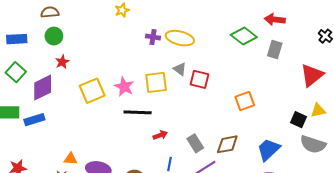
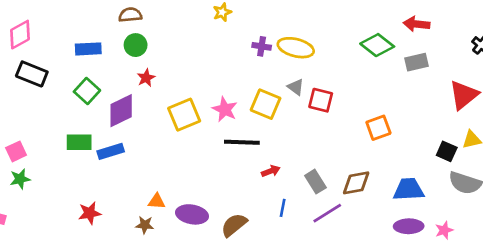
gray rectangle: (275, 49) -> (417, 62), turned 60
yellow square: (156, 82) -> (266, 104), turned 30
blue trapezoid: (269, 150) -> (409, 189), turned 40

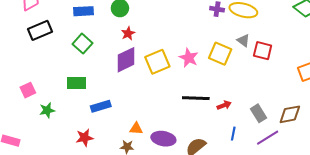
black rectangle: (32, 74) -> (40, 30), turned -45
purple diamond: (121, 111) -> (126, 60), moved
black line: (242, 142) -> (196, 98), moved
blue rectangle: (111, 151) -> (101, 106), moved
green star: (20, 179) -> (47, 110), moved

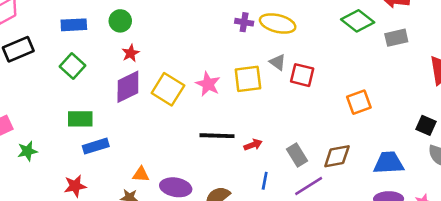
yellow square: (220, 54) -> (248, 79), turned -30
yellow square: (157, 62) -> (168, 89), turned -35
green rectangle: (76, 83) -> (80, 119), moved

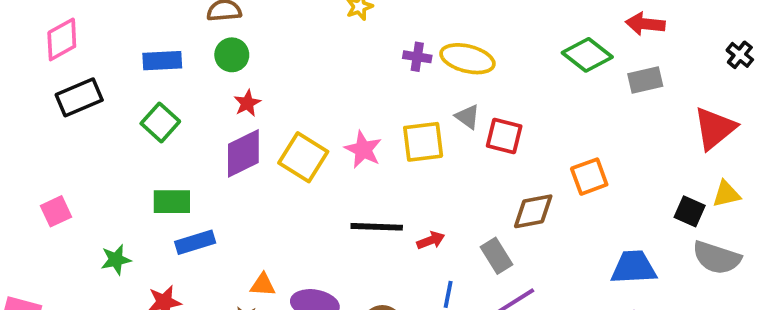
green star: (27, 151) -> (116, 260), moved
brown diamond: (337, 156) -> (533, 211), moved

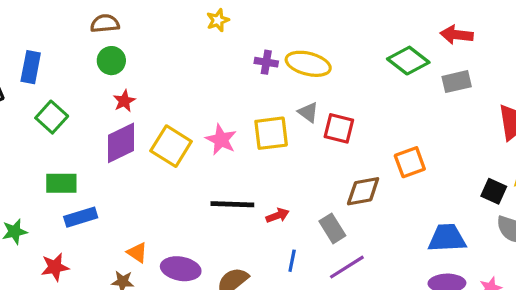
blue rectangle: (162, 61) -> (31, 67), moved, turned -76
orange triangle: (263, 285) -> (137, 253), turned 30

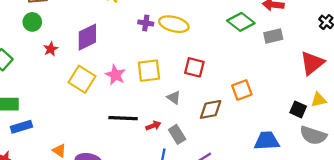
green circle: (111, 61) -> (32, 22), moved
gray triangle: (308, 112) -> (174, 98), moved
purple diamond: (121, 143) -> (87, 37), moved
gray rectangle: (332, 228) -> (177, 134), moved

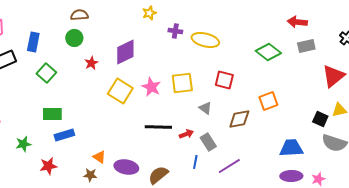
green diamond: (241, 22) -> (268, 52), moved
purple cross: (146, 23) -> (175, 31), moved
gray rectangle: (273, 36) -> (306, 46), moved

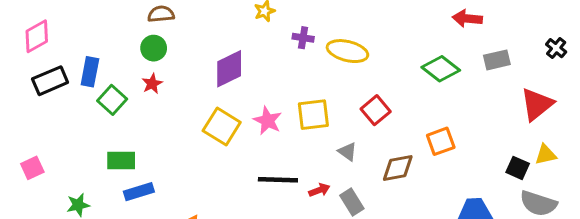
red arrow: (297, 22) -> (467, 18), moved
blue rectangle: (33, 42) -> (90, 72), moved
red star: (91, 63) -> (152, 84), moved
red square: (224, 80) -> (376, 110), turned 36

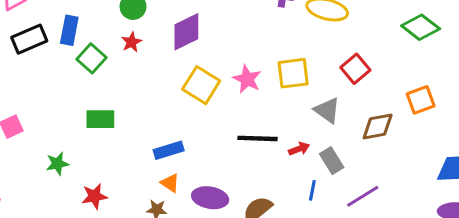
purple diamond: (229, 69) -> (186, 32), moved
gray triangle: (347, 152) -> (327, 110), size x1.4
blue rectangle: (139, 192) -> (169, 150), moved

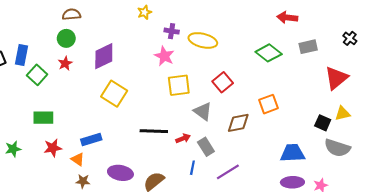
pink star: (247, 79) -> (164, 56), moved
orange triangle: (170, 183) -> (78, 159), moved
red star: (94, 196) -> (53, 148), moved

